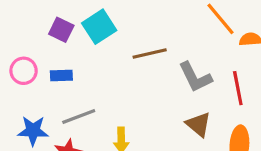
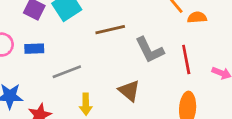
gray line: (79, 116) -> (67, 72), moved
brown triangle: (198, 124) -> (129, 91), moved

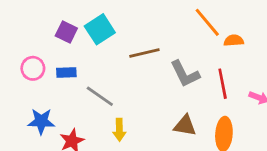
gray line: (67, 72) -> (100, 96), turned 56
brown triangle: (129, 91) -> (185, 126), moved, turned -30

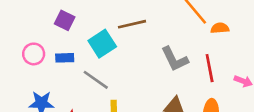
cyan square: (100, 29) -> (102, 44), moved
brown line: (144, 53) -> (132, 24), moved

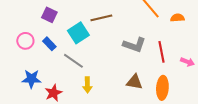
orange semicircle: (220, 28) -> (177, 18), moved
blue rectangle: (65, 58) -> (49, 44), turned 48
gray L-shape: (175, 59) -> (134, 45), turned -45

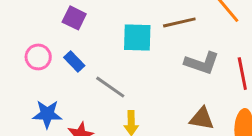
brown line: (101, 18) -> (179, 22), moved
cyan square: (78, 33) -> (137, 37), moved, turned 35

